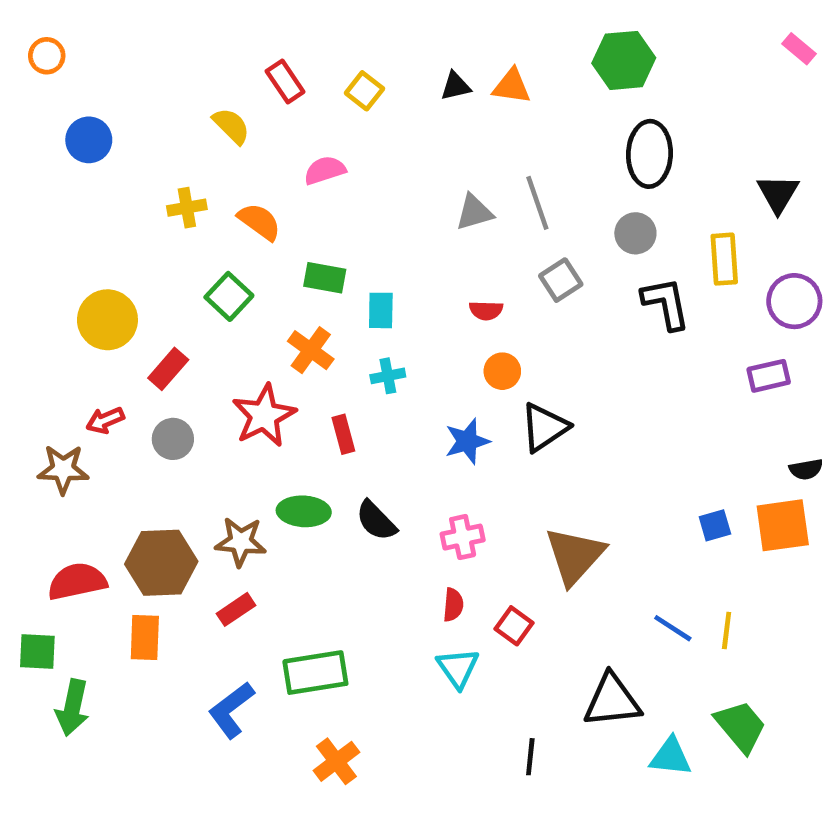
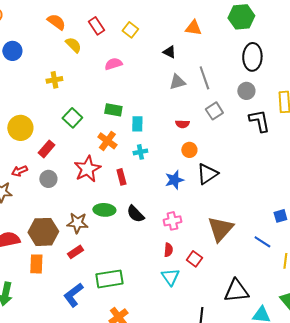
black triangle: (456, 86) -> (169, 52), moved, turned 40
orange semicircle: (259, 222) -> (56, 22), moved
blue line: (673, 628) -> (262, 242), moved

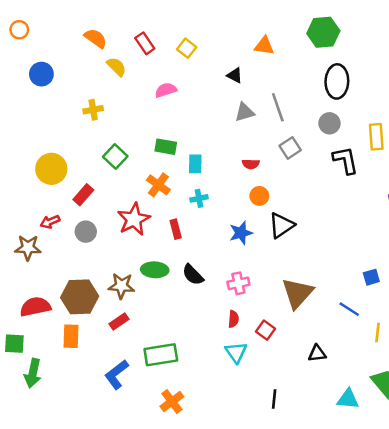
black triangle: (236, 291) -> (317, 353), moved, size x0.6

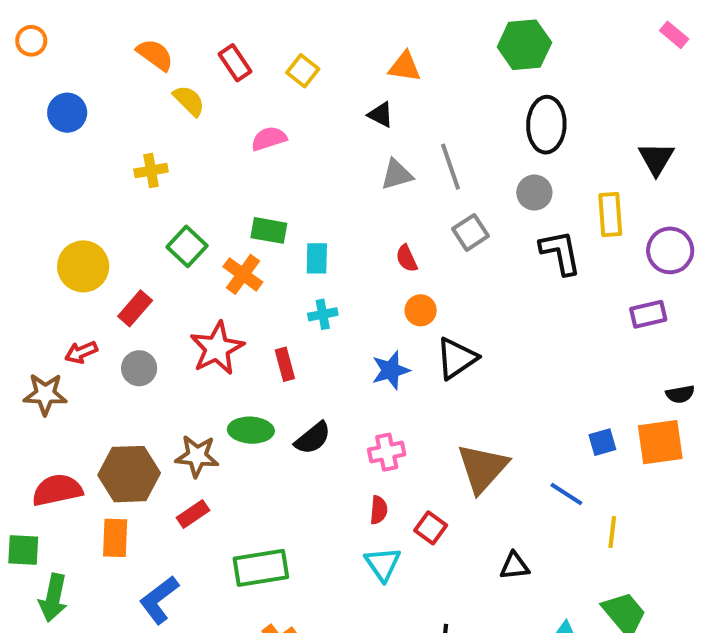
orange triangle: (264, 46) -> (405, 67), moved
red semicircle: (251, 164) -> (407, 258), turned 63
orange cross: (158, 185) -> (243, 274), moved
black semicircle: (193, 275) -> (313, 438), turned -85
blue L-shape: (117, 374) -> (159, 600), moved

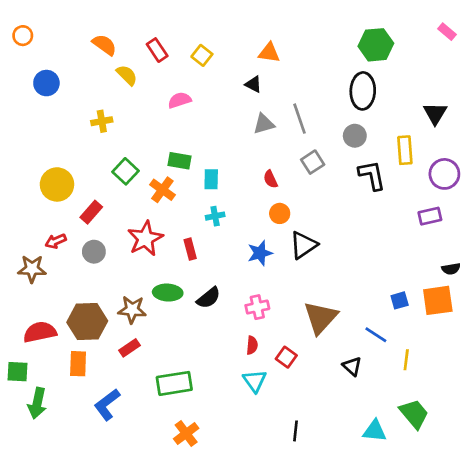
green hexagon: (524, 45) -> (376, 45), moved
black triangle: (514, 566) -> (352, 366), moved, turned 48

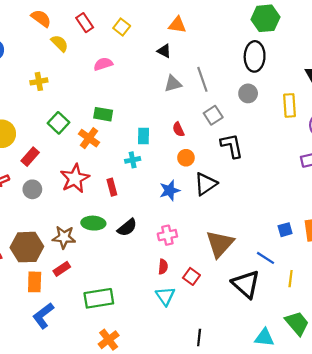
black L-shape: (372, 175) -> (232, 146), moved
cyan rectangle: (211, 179) -> (143, 136), moved
orange rectangle: (78, 364) -> (35, 282), moved
black triangle: (352, 366) -> (246, 284), size x1.8

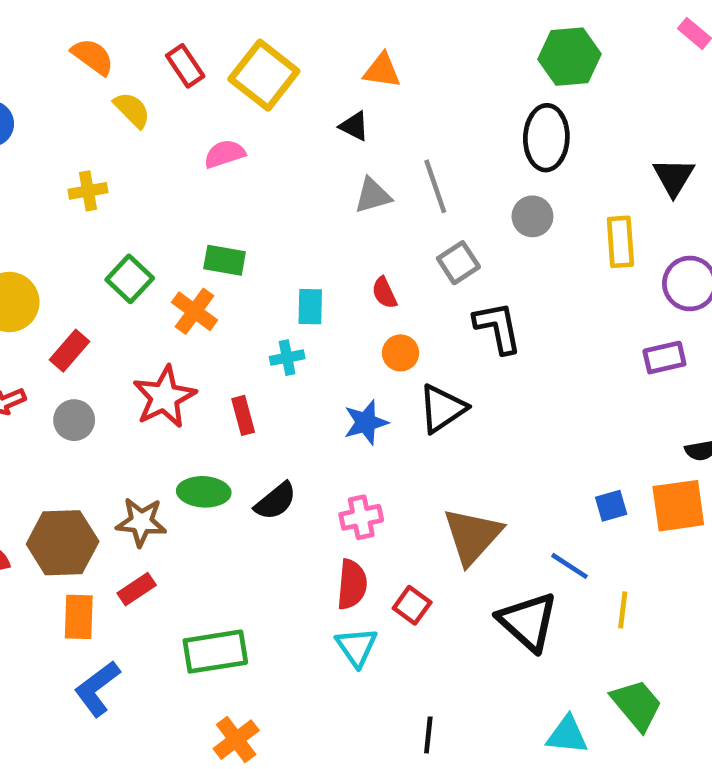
yellow square: (122, 27) -> (264, 75), size x1.8
red semicircle: (163, 267) -> (352, 584), size x1.5

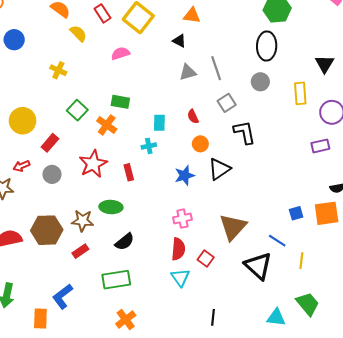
yellow cross: (88, 191) -> (58, 70), turned 35
black semicircle: (276, 501) -> (125, 242), moved
orange rectangle: (79, 617) -> (40, 319), moved

